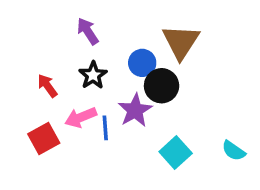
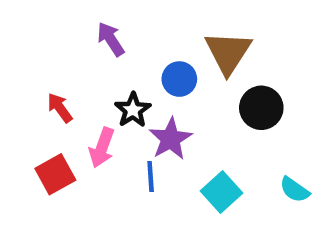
black star: (93, 75) -> (133, 110), moved
black circle: (162, 86) -> (261, 108), moved
pink arrow: (81, 117) -> (102, 148), turned -48
blue line: (105, 128) -> (151, 176), moved

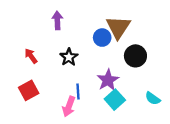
purple arrow: (111, 39) -> (57, 20), turned 30
blue circle: (179, 79) -> (102, 38), moved
purple star: (170, 139) -> (108, 80), moved
pink arrow: (102, 148) -> (69, 106), moved

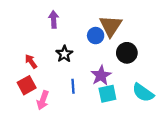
red arrow: (31, 56) -> (31, 61), moved
cyan semicircle: (153, 98) -> (143, 93), size x1.5
cyan square: (115, 100) -> (107, 94), turned 30
pink arrow: (69, 106) -> (43, 100), moved

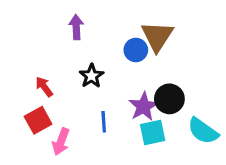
black circle: (127, 53) -> (169, 99), moved

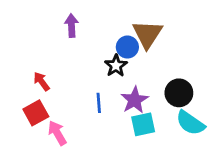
black star: (92, 76) -> (116, 66), moved
black circle: (169, 99) -> (179, 93), moved
blue line: (104, 122) -> (99, 103), moved
pink arrow: (61, 142) -> (57, 133), turned 130

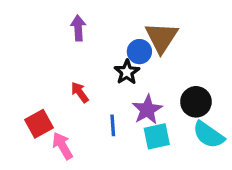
red arrow: (41, 81) -> (80, 92), moved
blue line: (99, 103) -> (113, 125), moved

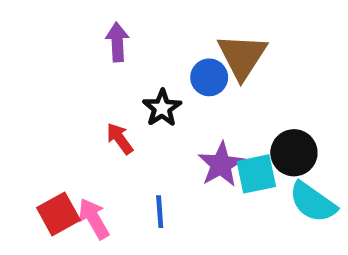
black star: (127, 72) -> (162, 108), moved
red square: (39, 124) -> (58, 214), moved
blue line: (113, 125) -> (160, 212), moved
cyan square: (157, 136) -> (256, 174), moved

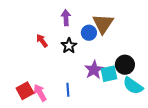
purple arrow: (117, 42) -> (66, 18), moved
red arrow: (120, 139) -> (42, 41), moved

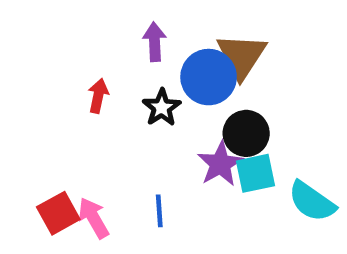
blue circle: (89, 33) -> (209, 77), size x1.5
red arrow: (42, 41) -> (98, 96), turned 48
black circle: (125, 65) -> (246, 133), moved

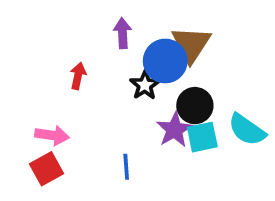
black star: (162, 108) -> (145, 85), moved
cyan semicircle: (312, 201) -> (247, 130), moved
pink arrow: (94, 218) -> (52, 135), moved, turned 128

